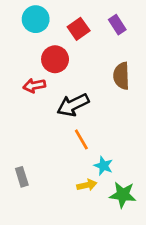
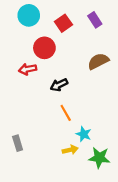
brown semicircle: (121, 76) -> (98, 61), turned 65
black arrow: (73, 105) -> (59, 85), size x0.7

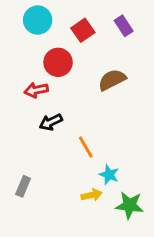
brown semicircle: (98, 61) -> (112, 80), moved
black arrow: (59, 85) -> (51, 122), moved
gray rectangle: (18, 143) -> (23, 186), turned 40

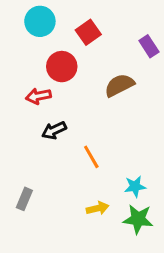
purple rectangle: (124, 26) -> (149, 46), moved
cyan star: (109, 175) -> (135, 186), moved, turned -30

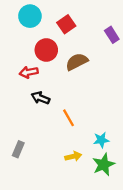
brown semicircle: (119, 85) -> (77, 62), moved
black arrow: (54, 130) -> (40, 98), turned 48
green star: (138, 219) -> (104, 165), turned -30

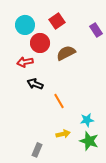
cyan circle: (30, 16) -> (25, 25), moved
gray rectangle: (18, 149) -> (37, 150), moved
green star: (104, 165) -> (89, 141), turned -30

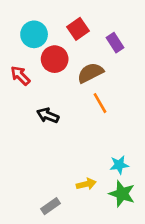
purple rectangle: (96, 30) -> (115, 43), moved
red arrow: (25, 62) -> (20, 76), moved, turned 56
orange line: (59, 101) -> (100, 103), moved
gray rectangle: (37, 150) -> (51, 206), turned 32

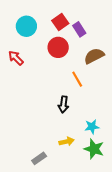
purple rectangle: (115, 43) -> (79, 29), moved
red circle: (55, 59) -> (58, 47), moved
brown semicircle: (90, 73) -> (94, 56), moved
black arrow: (48, 115) -> (63, 104), moved, turned -105

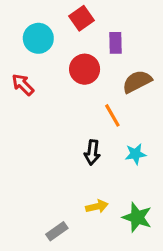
red square: (60, 22) -> (82, 18), moved
purple rectangle: (79, 29) -> (115, 43), turned 32
cyan star: (92, 127) -> (136, 154), moved

